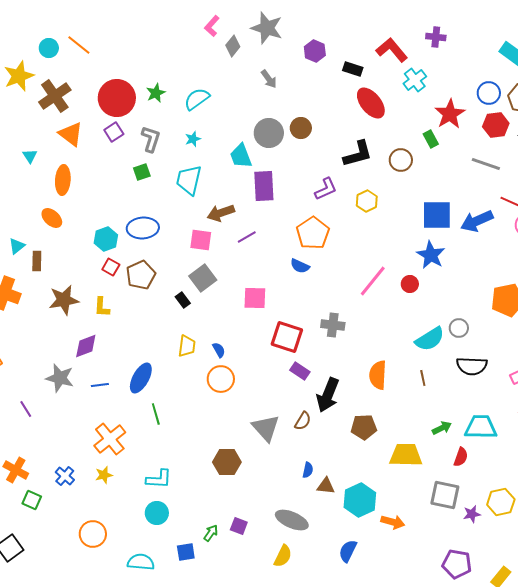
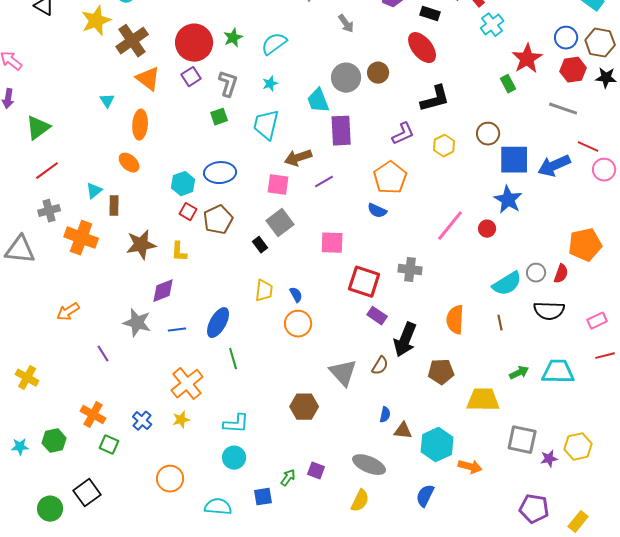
red ellipse: (371, 103) -> (422, 48), moved
brown circle: (401, 160) -> (488, 134), moved
red semicircle: (461, 457) -> (561, 274), moved

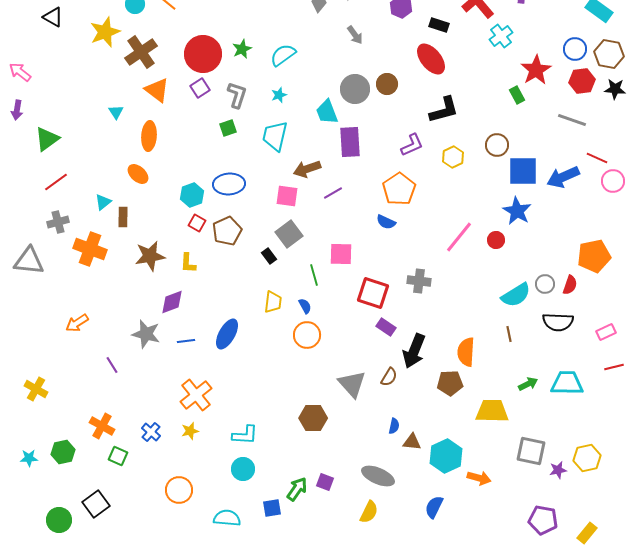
orange semicircle: (455, 320) -> (466, 352), moved
green line: (233, 359) -> (314, 275), moved
green arrow: (288, 478) -> (297, 489), size x1.4

